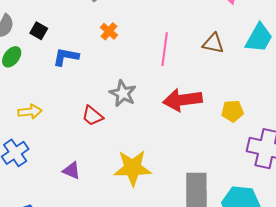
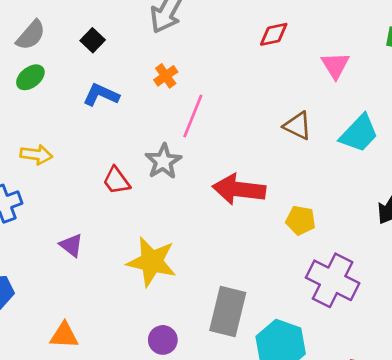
black square: (39, 31) -> (93, 40), moved
pink line: (165, 49) -> (193, 116), moved

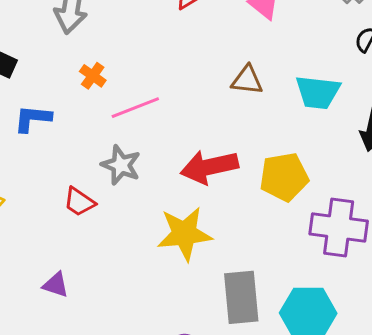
pink line: (193, 116) -> (135, 108), turned 66
cyan trapezoid: (359, 133) -> (318, 92), moved, turned 72
yellow pentagon: (301, 220) -> (284, 177), size x1.5
yellow star: (152, 262) -> (185, 234), moved

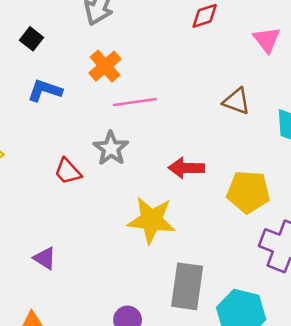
orange cross: (93, 76) -> (105, 66), size x1.4
red arrow: (209, 167) -> (186, 168), size x0.7
purple triangle: (56, 285) -> (45, 258), moved

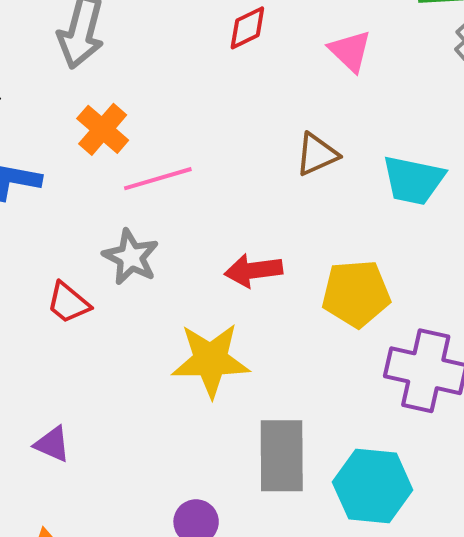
brown triangle: (236, 101) -> (317, 154), turned -36

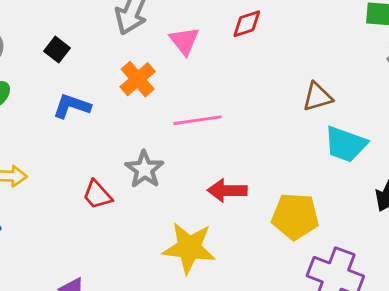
pink triangle: (350, 51) -> (184, 41), moved
brown triangle: (317, 154) -> (317, 97), moved
pink line: (158, 179) -> (198, 120), moved

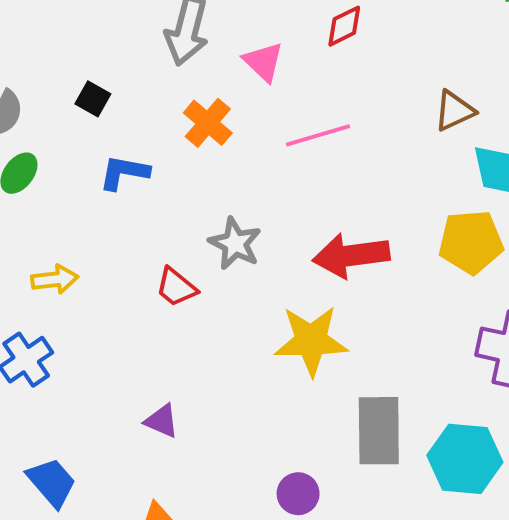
pink line: (198, 120) -> (318, 135), moved
red arrow: (227, 190) -> (351, 256), size x1.4
yellow pentagon: (295, 216) -> (471, 242), moved

